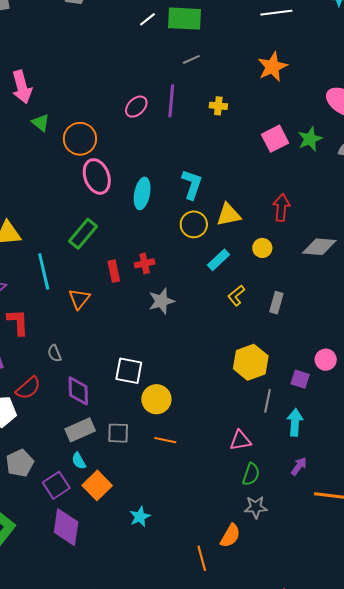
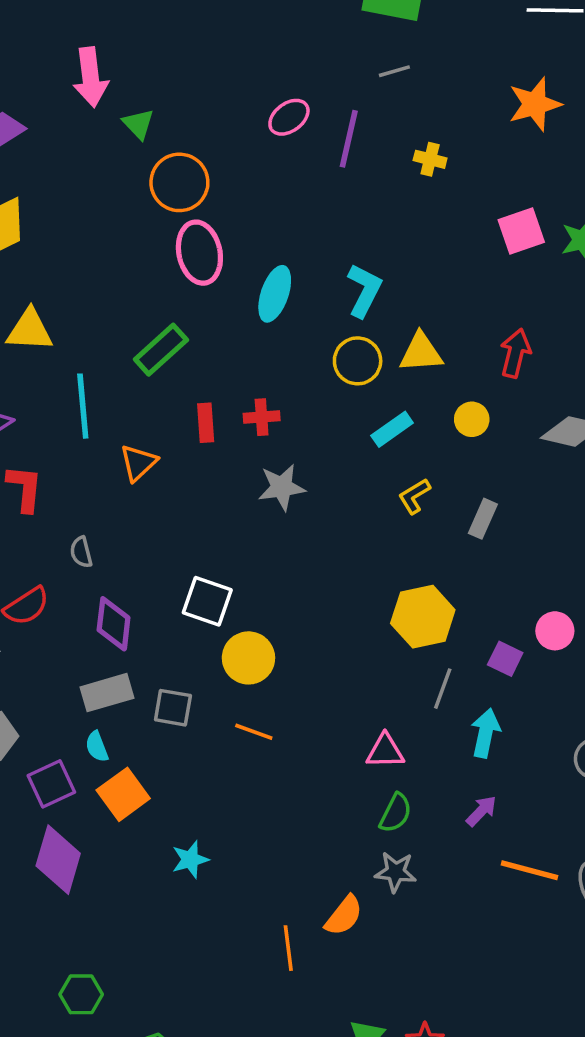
pink ellipse: (136, 107) -> (289, 117), moved
green triangle: (41, 123) -> (138, 124), moved

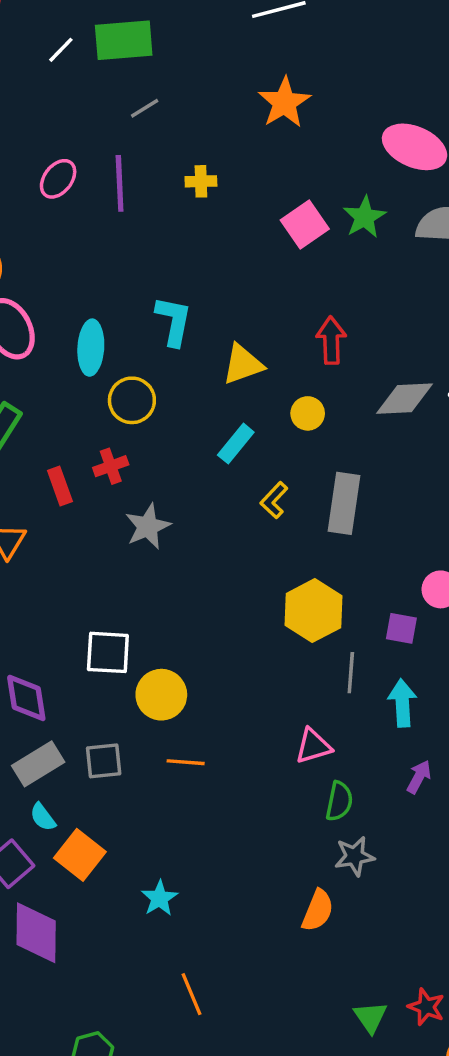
yellow circle: (358, 361) -> (132, 400), moved
gray rectangle: (483, 519) -> (344, 503), size x1.6
orange line: (288, 948) -> (191, 994), moved

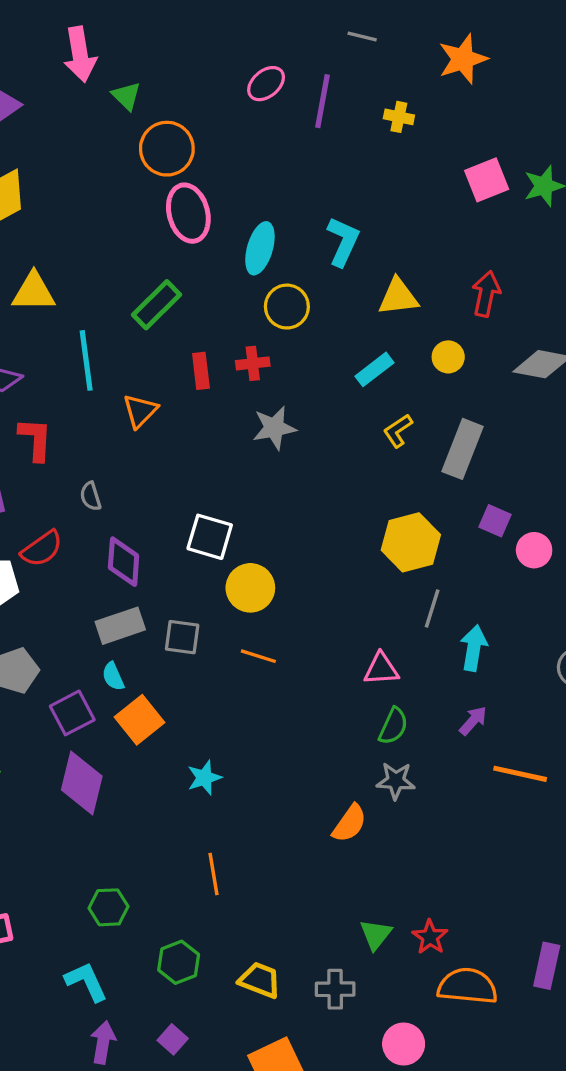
orange star: (284, 103) -> (463, 59), moved
gray line: (145, 108) -> (362, 36), turned 32
purple square: (401, 628) -> (495, 521), moved

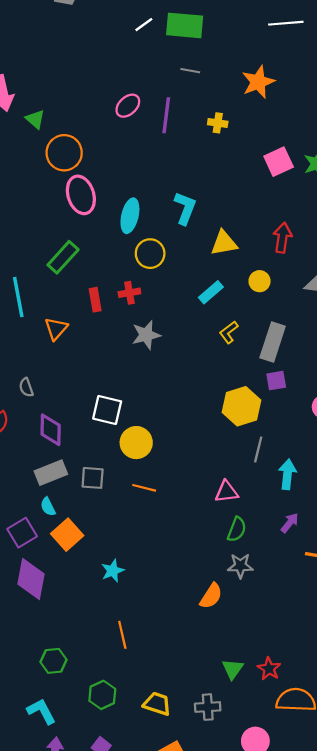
purple square: (495, 521) -> (276, 381), moved, turned -30

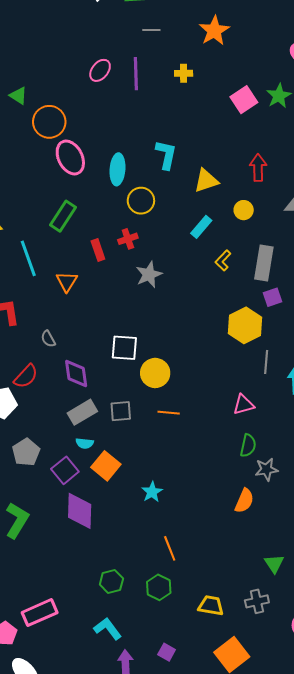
cyan semicircle: (48, 507) -> (85, 443), turned -48
green semicircle: (237, 529) -> (248, 446), moved
green hexagon: (102, 695) -> (159, 587), moved

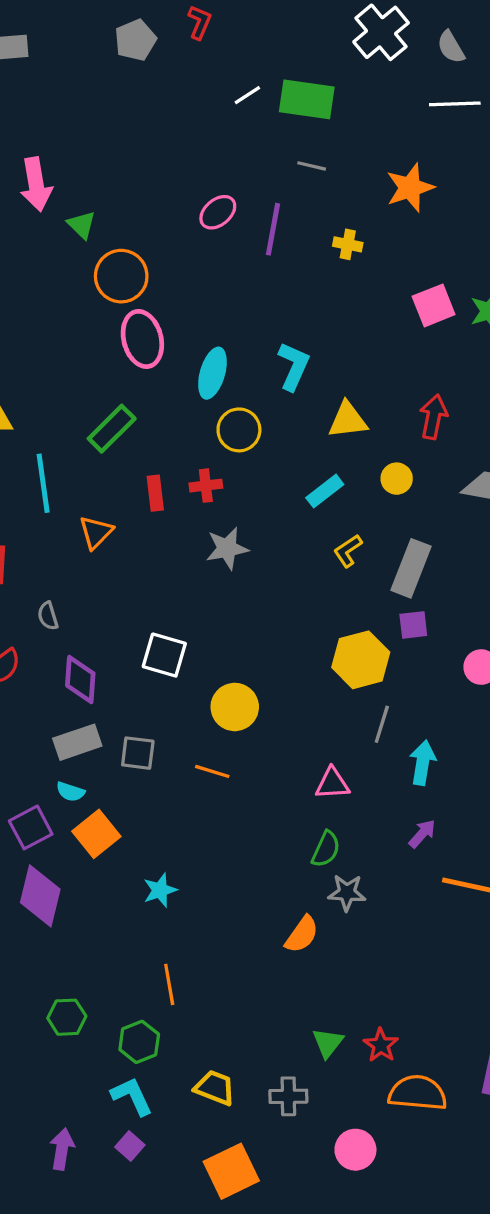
yellow circle: (155, 373) -> (235, 707), moved
cyan L-shape: (108, 629) -> (132, 1096), moved

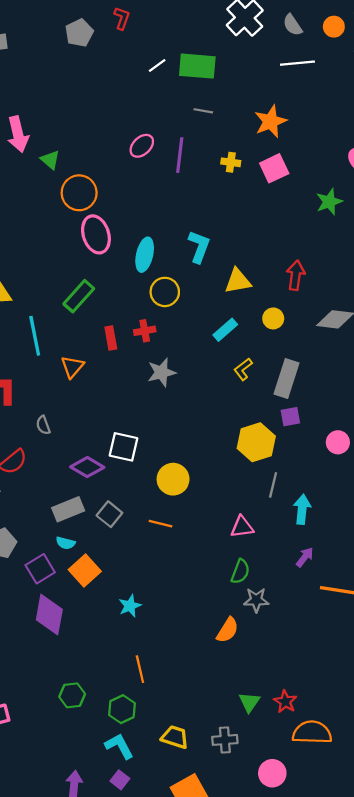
pink square: (434, 305) -> (274, 168), moved
purple diamond: (80, 680) -> (87, 467), moved, turned -60
gray square: (138, 753) -> (109, 514), turned 35

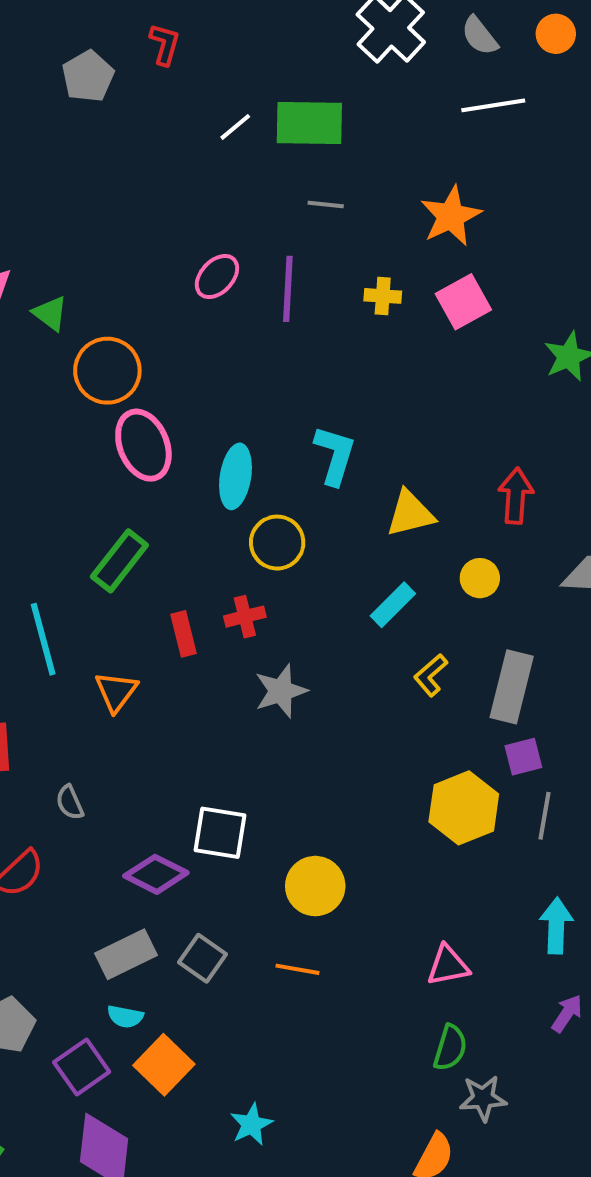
gray line: (273, 485) -> (545, 816), moved

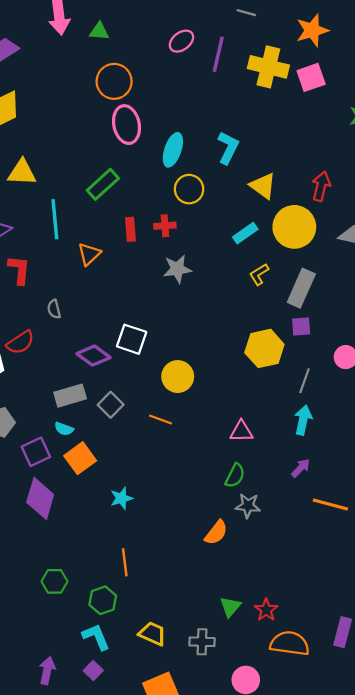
yellow cross: (383, 296) -> (268, 67), size x2.0
green triangle: (50, 313) -> (99, 31), moved, turned -42
yellow triangle: (410, 513) -> (263, 186), turned 40
yellow circle: (480, 578) -> (294, 227), size x2.0
gray line: (545, 816) -> (305, 381), moved

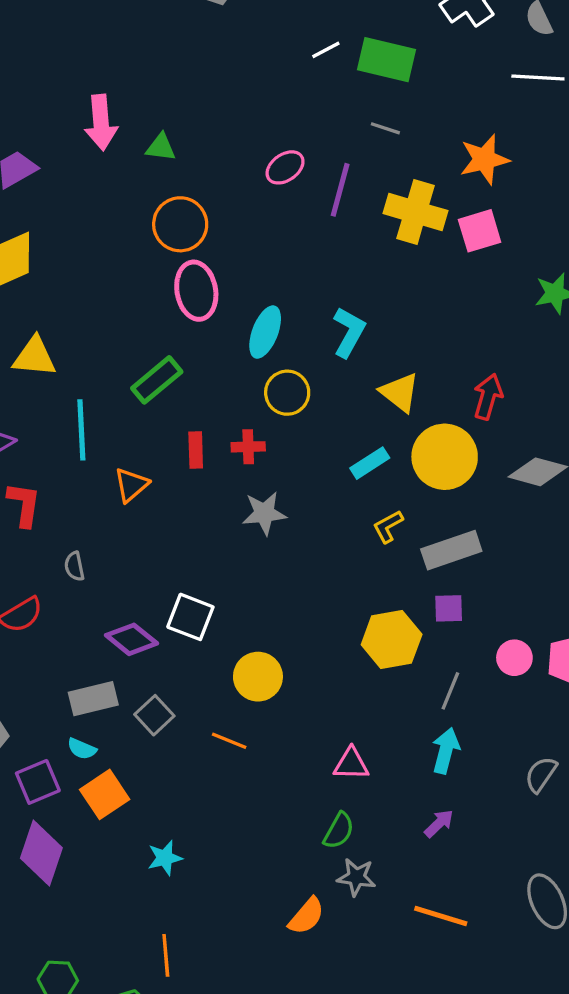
gray rectangle: (301, 288) -> (451, 550), turned 45
orange line: (330, 504) -> (441, 916), moved

